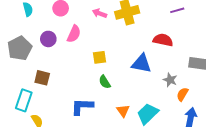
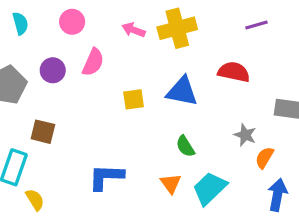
blue triangle: (141, 64) -> (182, 91), moved
green semicircle: (105, 82) -> (185, 146), moved

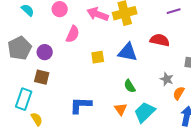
cyan semicircle: (20, 23) -> (28, 10), turned -32
pink arrow: (134, 30) -> (98, 14), size x1.5
purple circle: (53, 70) -> (45, 52), moved

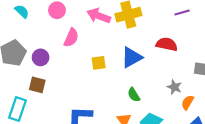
blue triangle: (128, 52) -> (132, 57), turned -40

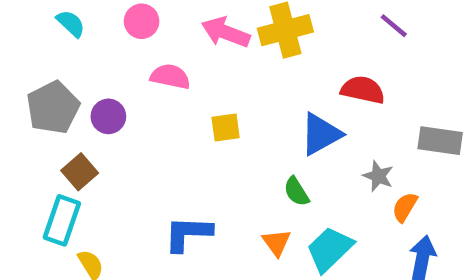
purple line: (182, 12) -> (394, 26), turned 56
pink semicircle: (71, 38) -> (170, 77), turned -102
blue triangle: (132, 57) -> (321, 134), moved
brown square: (37, 85) -> (80, 172), moved, turned 35

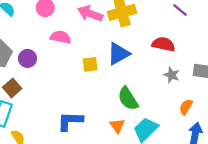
blue triangle: (321, 134) -> (119, 54), moved
gray star: (378, 176) -> (172, 75), moved
green semicircle: (296, 192) -> (128, 99), size x1.5

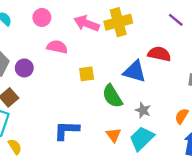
blue triangle: (119, 54) -> (135, 72), moved, turned 45
gray star: (172, 75) -> (143, 110), moved
green semicircle: (128, 99) -> (112, 96), moved

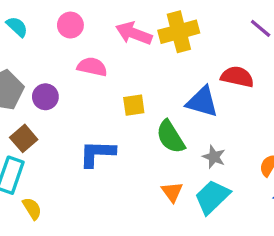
blue L-shape: (67, 130) -> (97, 153), moved

